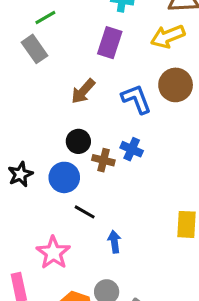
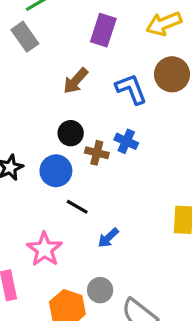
blue arrow: (114, 242) -> (108, 238), turned -125

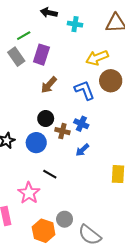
yellow arrow: (164, 24) -> (97, 58), moved
purple rectangle: (103, 30) -> (41, 55), moved
black line: (77, 207) -> (50, 174), moved
blue arrow: (108, 238) -> (82, 150), moved

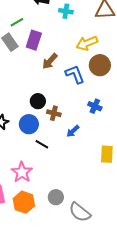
brown arrow: (49, 85) -> (50, 61), moved
blue cross: (81, 124) -> (95, 106), moved
black line: (50, 174) -> (42, 144), moved
orange hexagon: (44, 231) -> (24, 202), moved

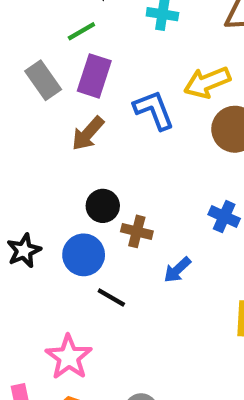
green line: (17, 22) -> (81, 31), moved
brown arrow: (50, 61) -> (88, 133), moved
blue L-shape: (75, 74) -> (154, 110), moved

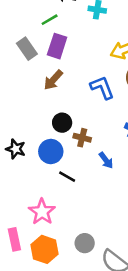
blue L-shape: (154, 110) -> (102, 87), moved
black star: (24, 251) -> (16, 149), turned -30
blue arrow: (177, 270) -> (106, 160), turned -84

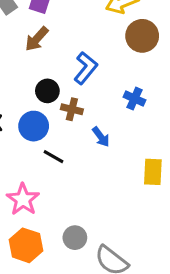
blue L-shape: (102, 87) -> (86, 68), moved, turned 60

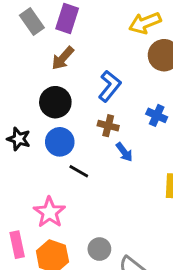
black circle: (47, 91) -> (55, 102), moved, size x1.4
brown cross: (72, 109) -> (108, 126), moved

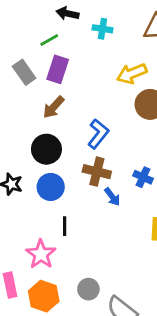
blue cross: (157, 115) -> (143, 177), moved
brown cross: (108, 126) -> (97, 172), size x1.4
black line: (79, 171) -> (65, 226), moved, turned 60

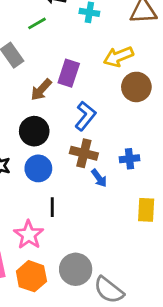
purple rectangle: (58, 69) -> (69, 73), moved
blue cross: (143, 177) -> (129, 159), turned -30
gray circle: (88, 289) -> (76, 269), size x1.5

